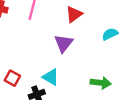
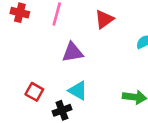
purple triangle: (63, 43) -> (73, 52), moved, turned 42

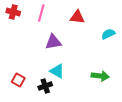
red triangle: (104, 19) -> (77, 17), turned 42
red square: (34, 92) -> (18, 80), moved

